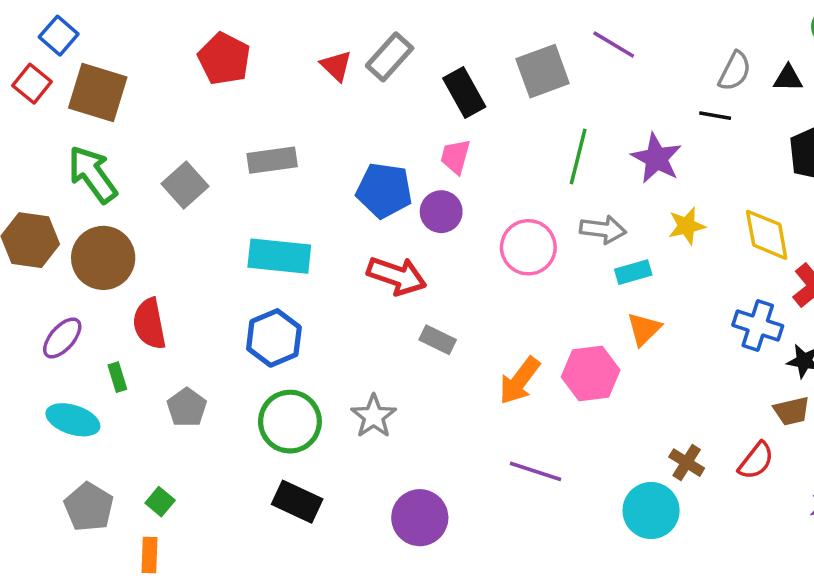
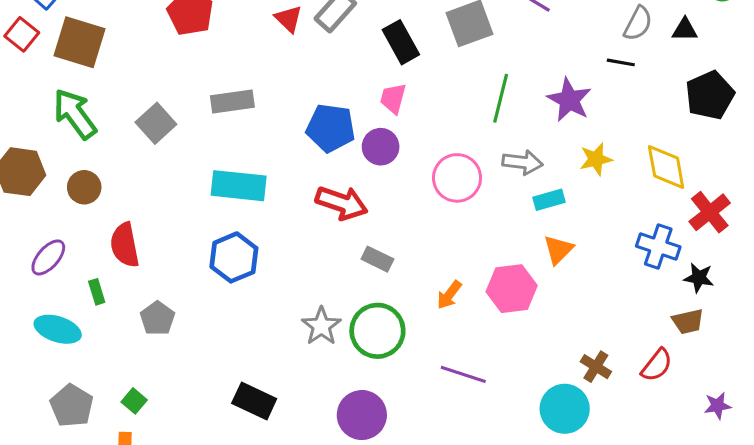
brown circle: (103, 258) -> (84, 187), size x0.6
orange arrow: (519, 381) -> (449, 295), size x0.7
green circle: (290, 422) -> (377, 331), moved

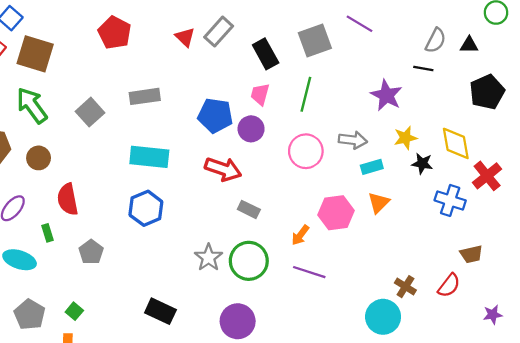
green line: (501, 98) -> (306, 94), moved
black star: (699, 278) -> (422, 164), moved
pink hexagon: (512, 289) -> (336, 213), moved
purple line: (463, 374) -> (309, 272), moved

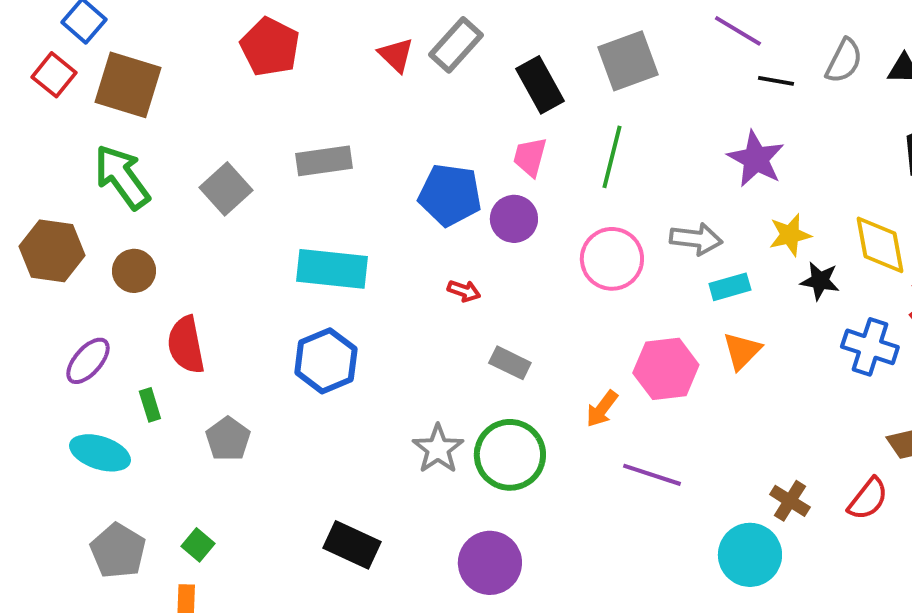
purple line: (360, 24) -> (738, 31), moved
black line: (423, 68) -> (776, 81), moved
red arrow: (223, 169) -> (464, 291), size x0.5
purple line: (309, 272) -> (652, 475), moved

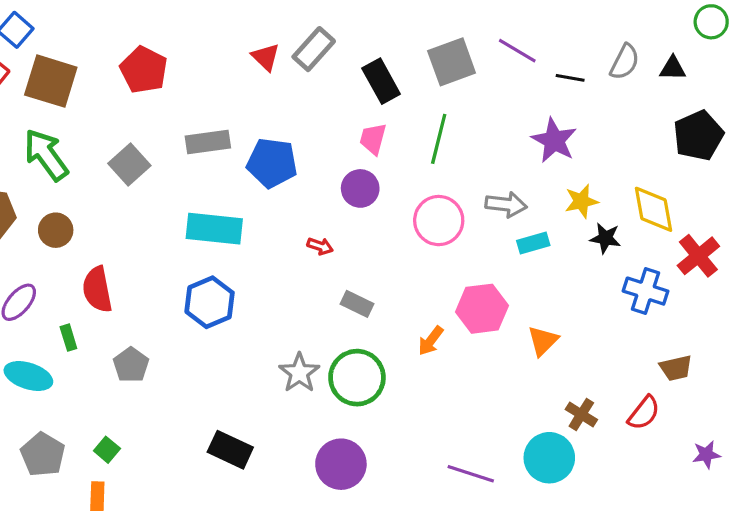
purple line: (738, 31) -> (517, 51), moved
red pentagon: (270, 47) -> (144, 70), moved
blue pentagon: (450, 195) -> (272, 163), moved
orange triangle: (742, 351) -> (543, 341), moved
purple line: (652, 475) -> (471, 474), moved

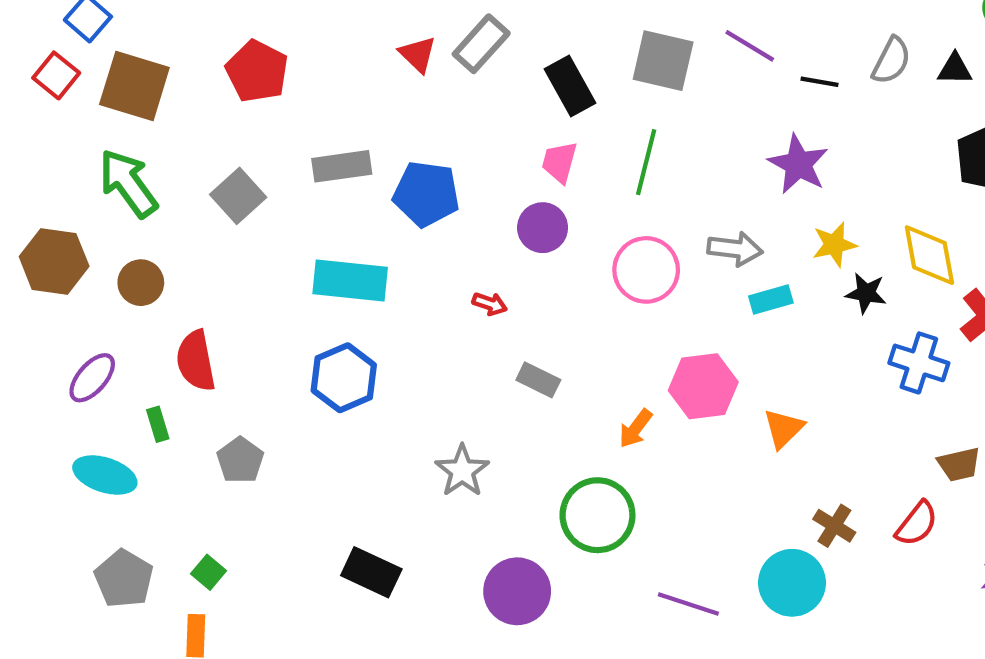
gray square: (452, 62) -> (663, 61), turned 33
green circle: (357, 378) -> (597, 515), moved

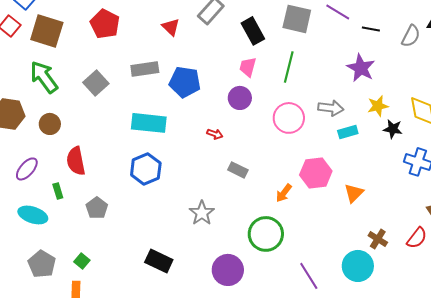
red triangle: (418, 54) -> (171, 27), moved
gray semicircle: (891, 61) -> (411, 36), moved
purple line: (688, 604) -> (309, 276), turned 40

